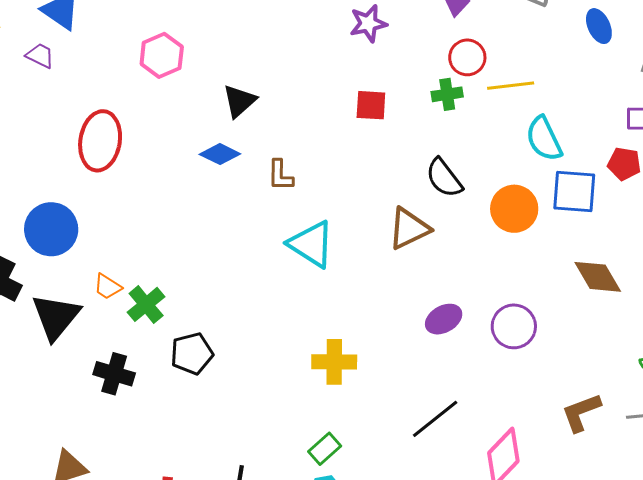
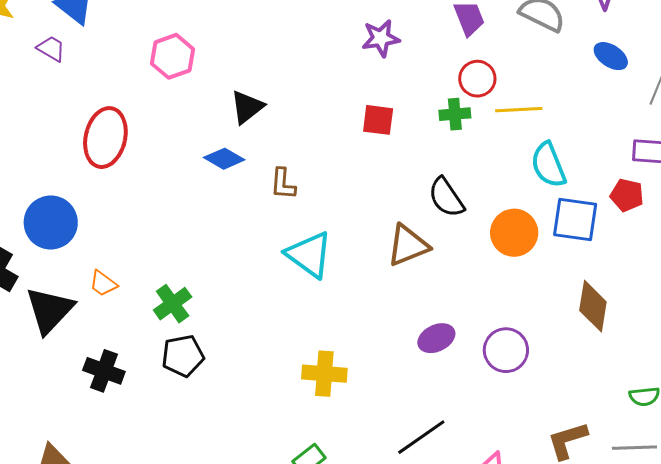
blue ellipse: (599, 26) -> (611, 56), turned -36
brown diamond: (598, 277) -> (593, 306), turned 36
green cross: (146, 304) -> (173, 304), moved

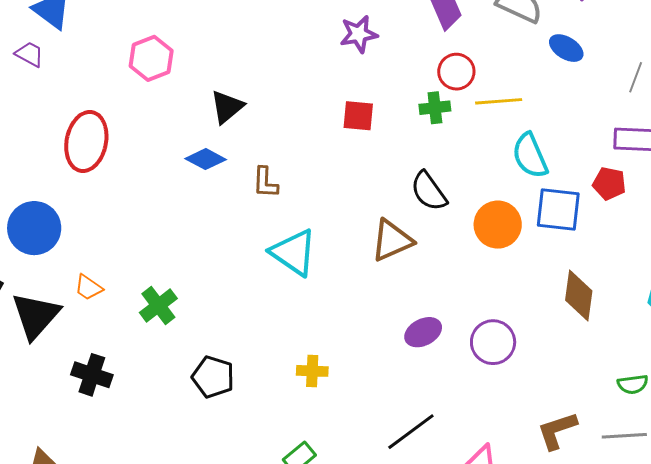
blue ellipse: (611, 56) -> (566, 48), moved
black pentagon: (183, 356) -> (213, 377), moved, turned 30
yellow cross: (324, 374) -> (312, 371), size x0.7

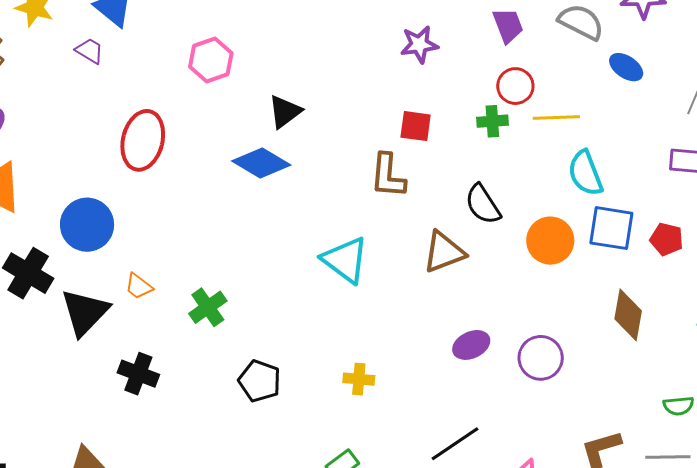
blue diamond: (206, 159) -> (261, 163), size x1.4
brown L-shape: (265, 183) -> (388, 176), moved, size x1.4
red pentagon: (609, 184) -> (667, 239), moved

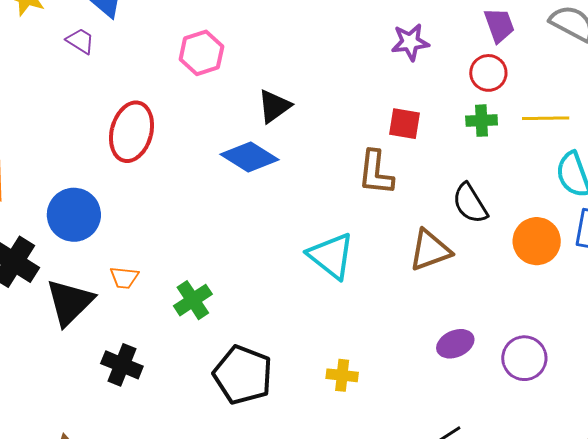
red circle: (515, 86) -> (488, 73), moved
orange trapezoid: (139, 286) -> (124, 278), turned -32
black pentagon: (260, 381) -> (243, 375), size x1.4

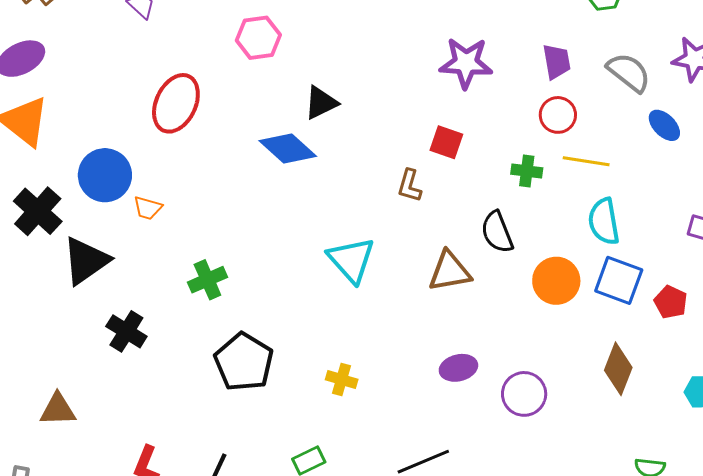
purple star: (410, 42) -> (466, 63), size x1.4
red circle: (488, 73) -> (558, 115), moved
green cross: (482, 121) -> (527, 171), moved
brown L-shape: (376, 173) -> (410, 186), size x0.7
orange trapezoid: (124, 278) -> (148, 208), moved

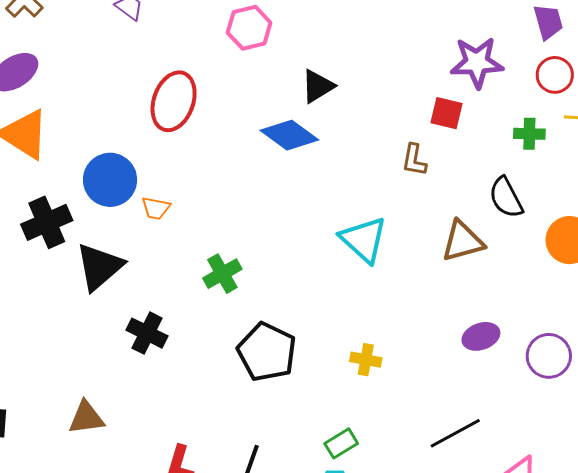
purple star: (466, 63) -> (477, 62), moved
black cross: (38, 211) -> (47, 222), turned 30

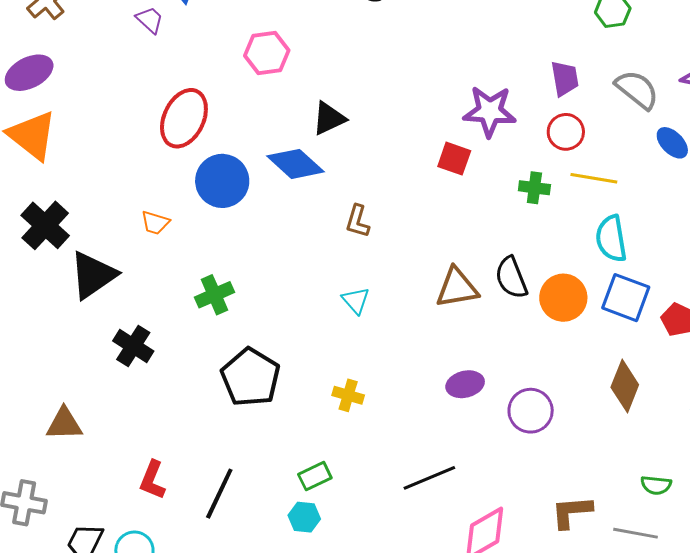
brown L-shape: (414, 160) -> (358, 221), moved
blue circle: (110, 180) -> (222, 181), moved
black semicircle: (506, 198) -> (511, 278), moved
black cross: (47, 222) -> (45, 225), turned -30
cyan triangle: (364, 240) -> (356, 301), moved, size x0.6

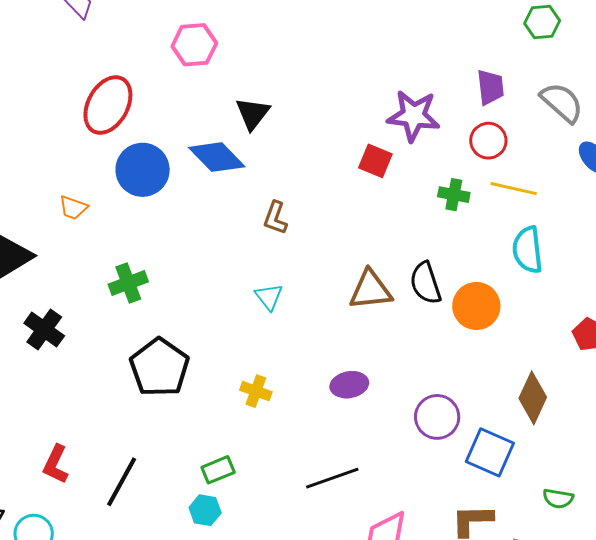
black triangle: (329, 118) -> (253, 114), turned -30
blue square: (626, 298) -> (490, 452), moved
purple ellipse: (465, 384) -> (349, 385), moved

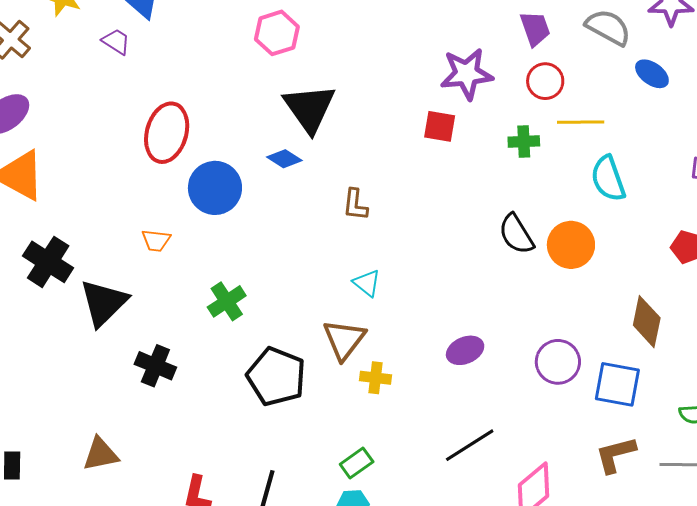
pink hexagon: (194, 45) -> (277, 33), moved
black triangle: (253, 114) -> (309, 108), size x1.5
blue diamond: (217, 157) -> (284, 159), size x0.6
brown triangle: (371, 290) -> (344, 339), moved, turned -33

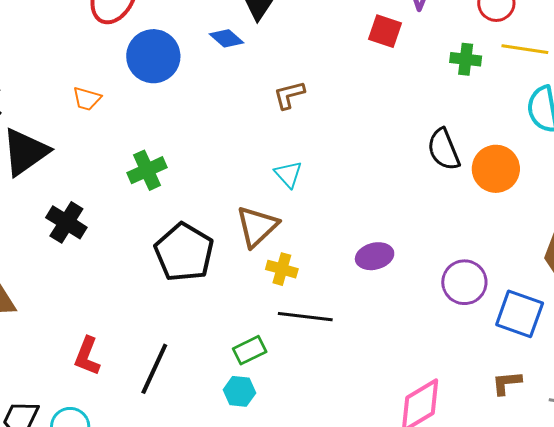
brown L-shape: (355, 205) -> (289, 95), turned 60
black line: (470, 445) -> (305, 317), moved, turned 30
brown L-shape: (616, 455) -> (507, 383), size x0.7

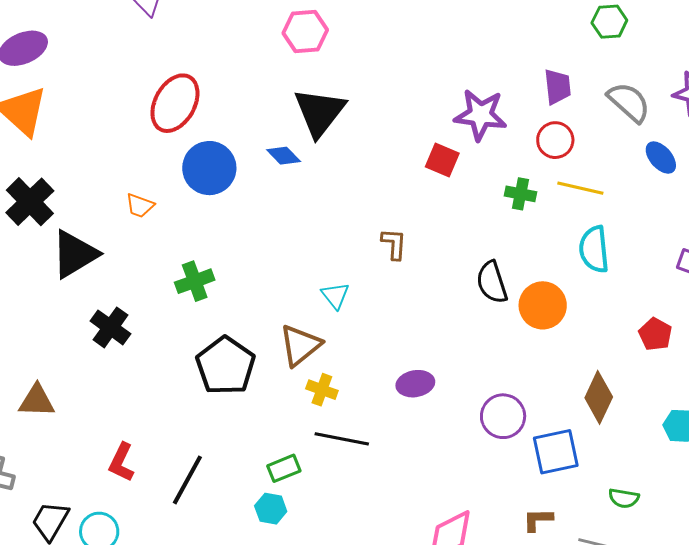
brown L-shape: (289, 95) -> (394, 244), moved, turned 104
blue square: (520, 314) -> (556, 452), turned -36

